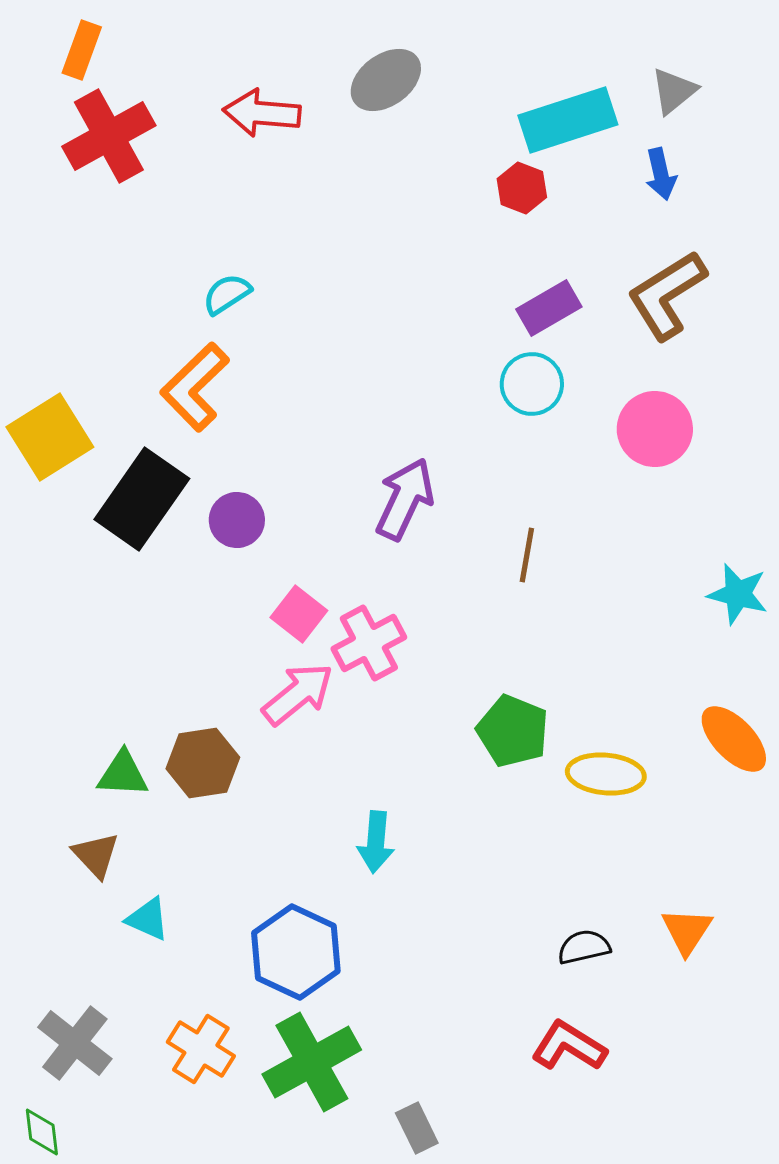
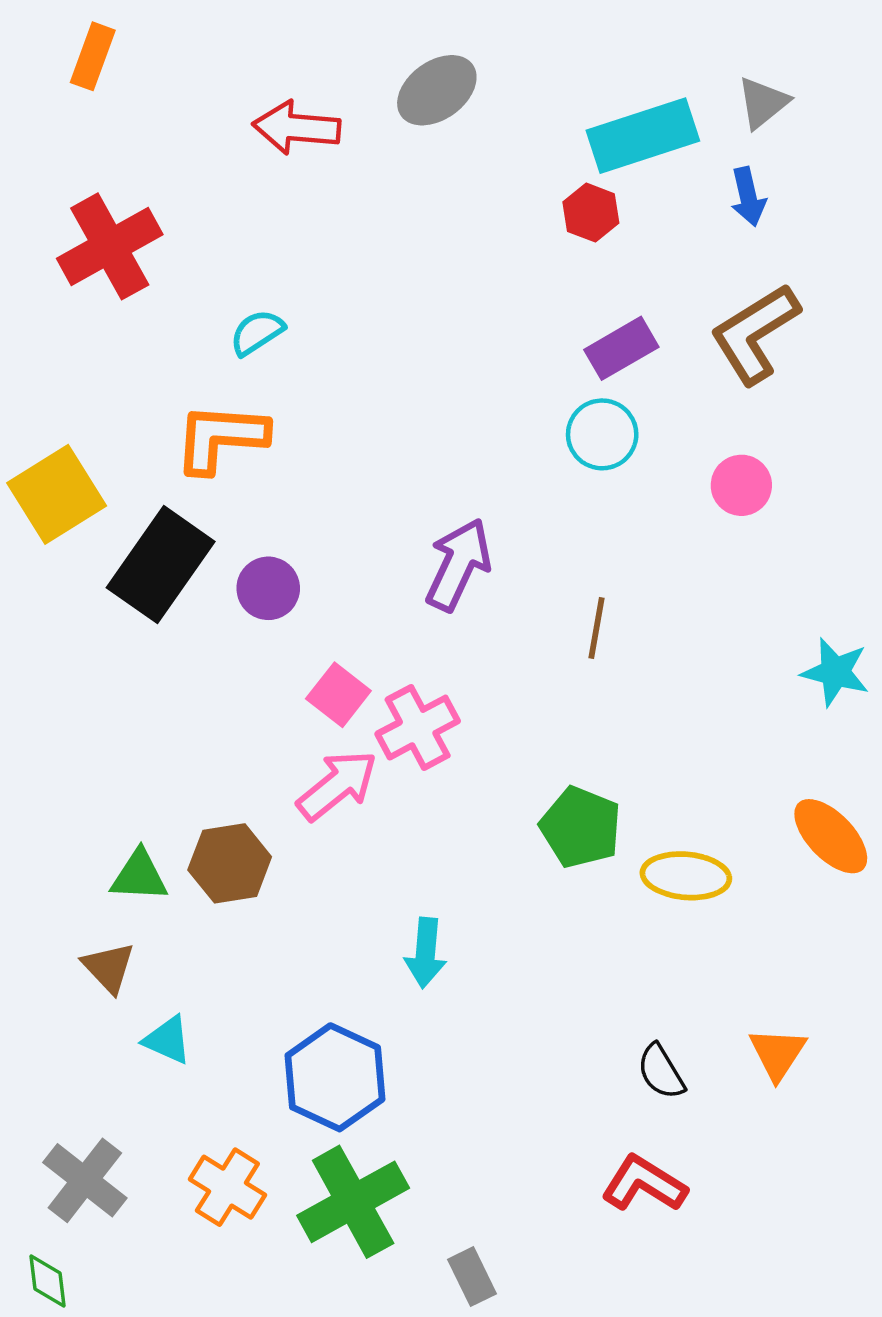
red cross: (109, 136) -> (110, 246), moved
orange L-shape: (195, 387) -> (221, 438), turned 48
pink circle: (655, 429) -> (741, 485), size x0.7
black semicircle: (584, 947) -> (661, 1072), turned -108

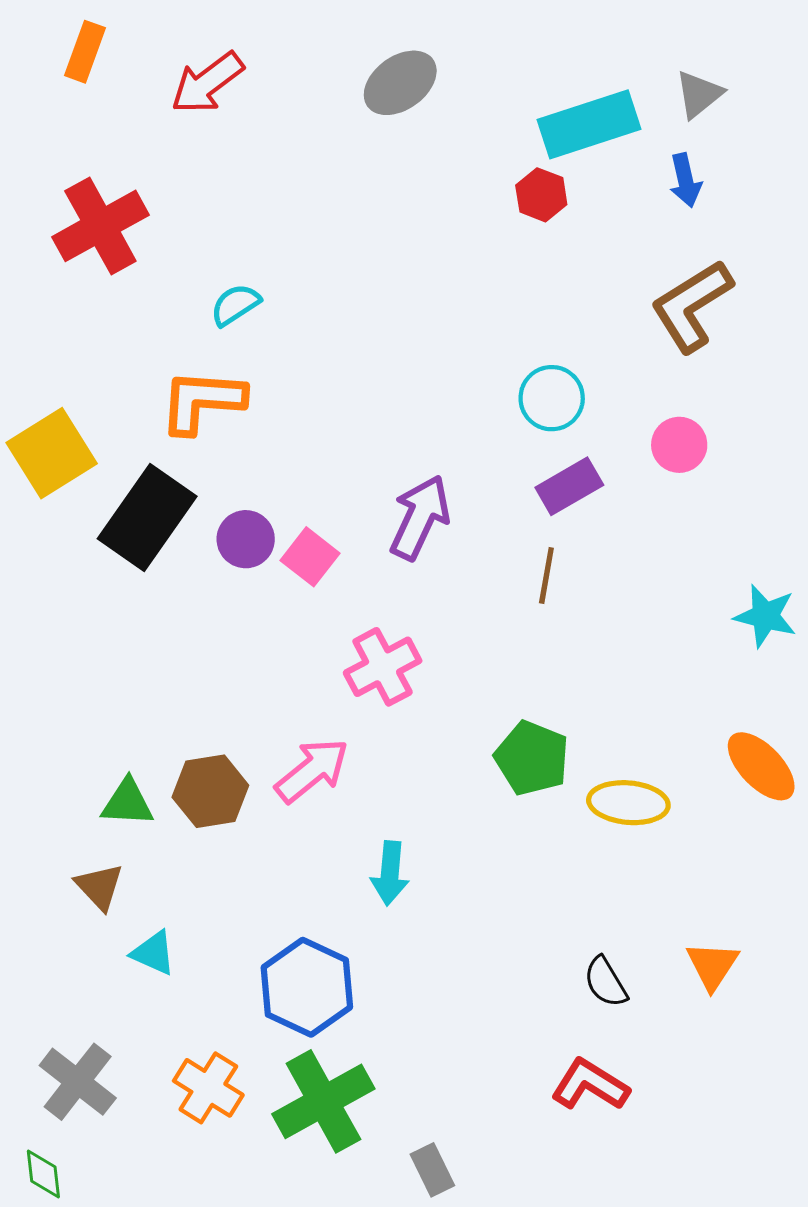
red arrow: (297, 128) -> (207, 83), moved, turned -42
purple rectangle: (621, 348) -> (569, 486), moved
pink square: (338, 695) -> (310, 557), moved
pink arrow: (337, 785) -> (312, 770), moved

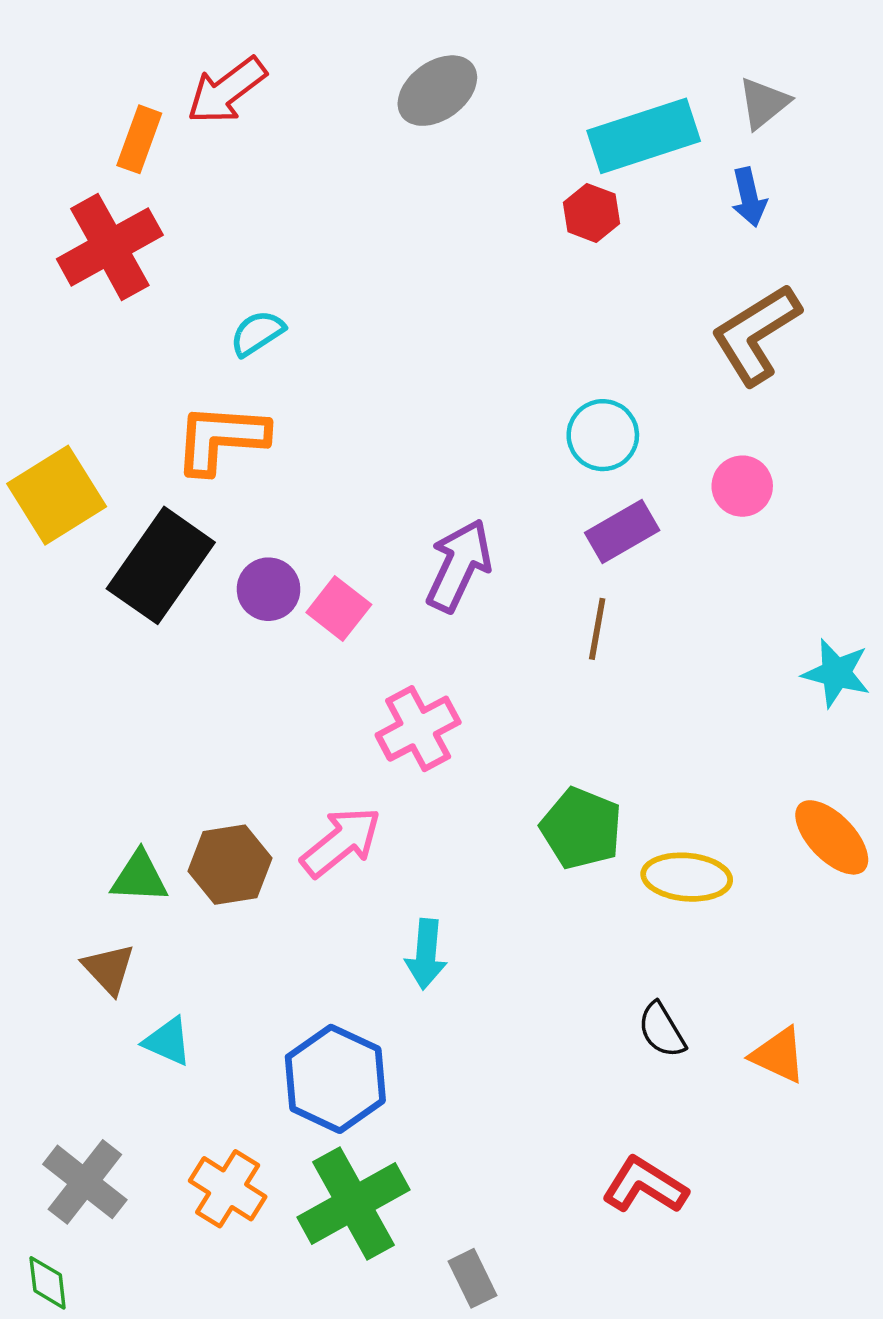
orange rectangle: (85, 52) -> (139, 139), moved
orange triangle: (712, 965) -> (778, 1055), turned -38
black semicircle: (606, 982) -> (662, 1030), moved

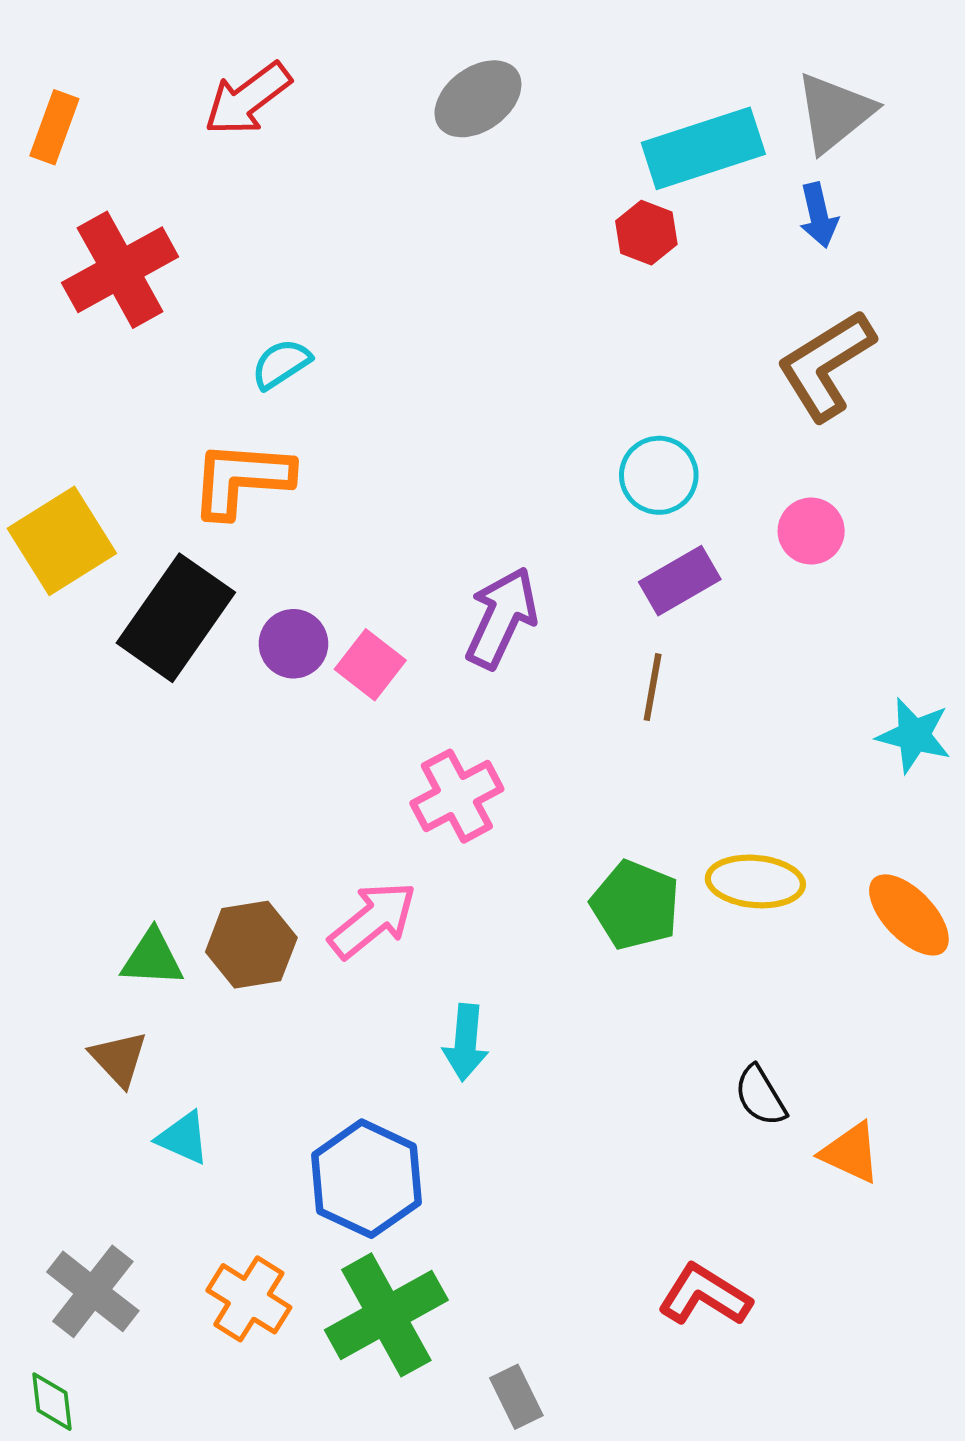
gray triangle: (764, 103) -> (835, 112), size x1.4
orange rectangle: (139, 139) -> (54, 127), moved
yellow ellipse: (687, 877) -> (755, 881), moved
black semicircle: (662, 1030) -> (760, 1096), moved

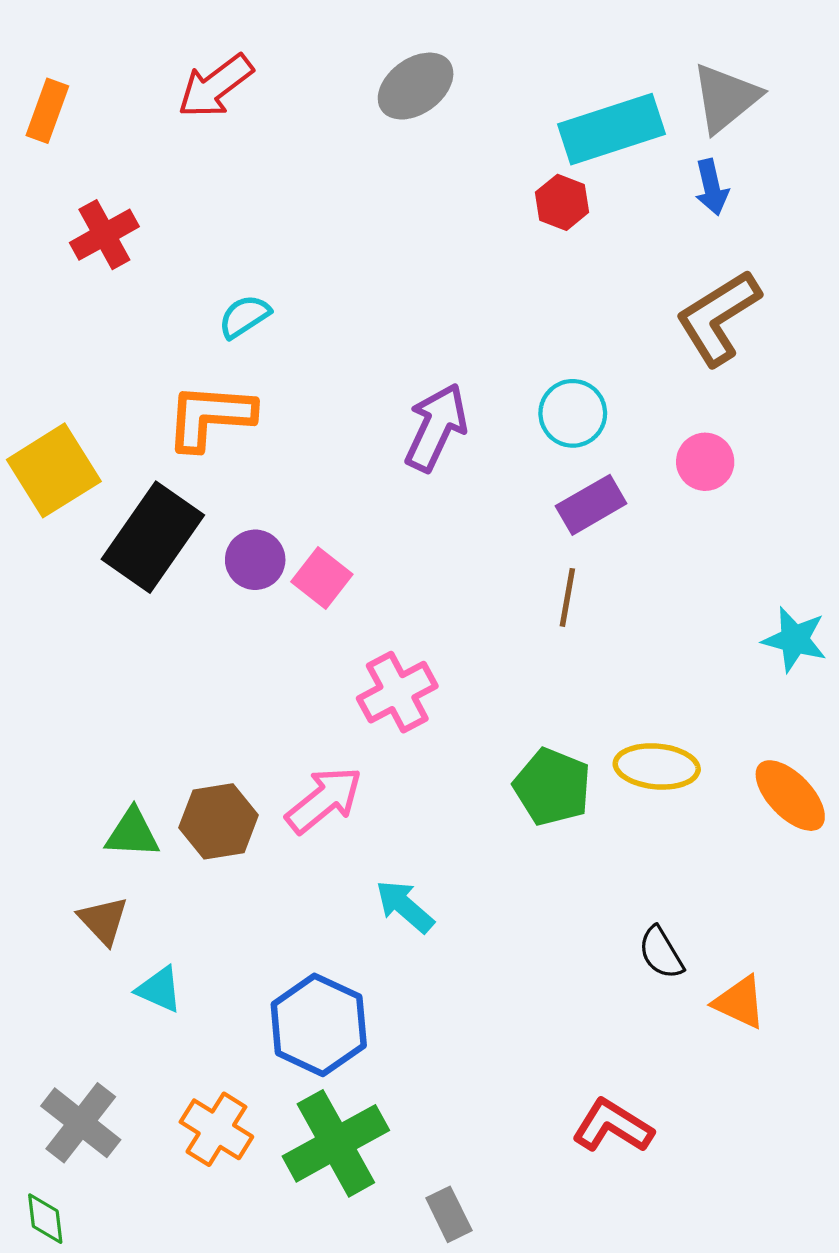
red cross: (120, 270) -> (104, 235), size x0.7
purple arrow: (502, 618) -> (436, 427), moved
cyan arrow: (466, 1042) -> (405, 906), turned 126

